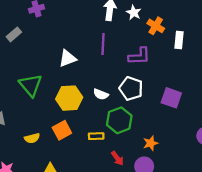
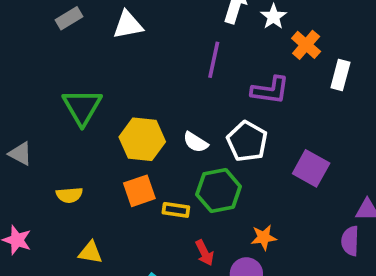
white triangle: (67, 58) -> (128, 25), moved
orange square: (62, 130) -> (139, 191), moved

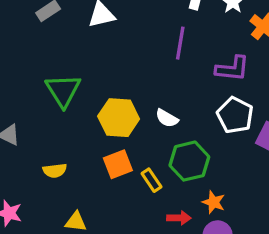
white pentagon: (247, 141) -> (235, 115), moved
yellow rectangle: (176, 210) -> (152, 180), turned 50
orange star: (264, 237) -> (214, 202), moved, turned 30
red arrow: (204, 253) -> (179, 218), turned -60

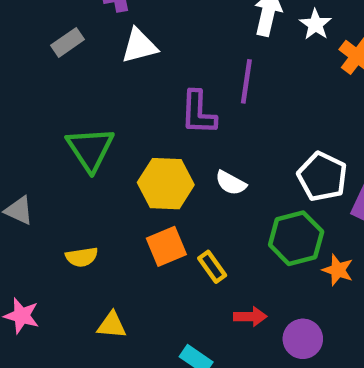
purple L-shape: (232, 69) -> (198, 113), moved, turned 88
green hexagon: (189, 161) -> (296, 238), moved
orange star: (214, 202) -> (338, 270), moved

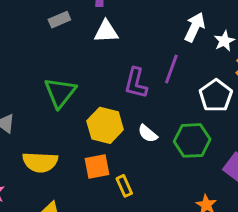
white pentagon: (322, 177) -> (216, 96), moved
green hexagon: (296, 238) -> (192, 140), moved
yellow semicircle: (82, 257) -> (40, 162), size x1.6

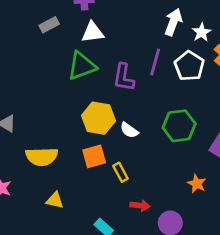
green triangle: (60, 93) -> (82, 66), moved, turned 36
white pentagon: (216, 96) -> (189, 66), moved
white semicircle: (148, 134) -> (129, 130), moved

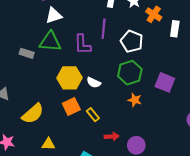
gray rectangle: (49, 25) -> (27, 53), moved, turned 56
green triangle: (82, 66) -> (50, 42), turned 35
white pentagon: (189, 66) -> (132, 41), moved
yellow semicircle: (42, 157) -> (33, 114), turned -30
orange star: (197, 184) -> (135, 100), moved

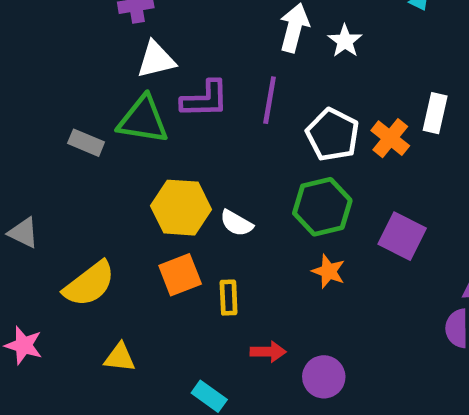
orange cross: (154, 14) -> (390, 138), moved
purple L-shape: (82, 44) -> (205, 99), moved, turned -95
yellow rectangle: (93, 115) -> (229, 298), turned 32

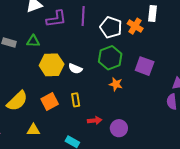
green triangle: (143, 120) -> (33, 41), moved, size x0.6
orange square: (180, 275) -> (50, 101), moved

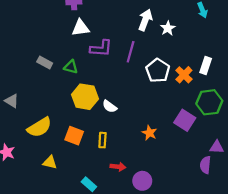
green hexagon: (110, 58) -> (209, 102), moved
orange square: (50, 101) -> (74, 136), turned 36

